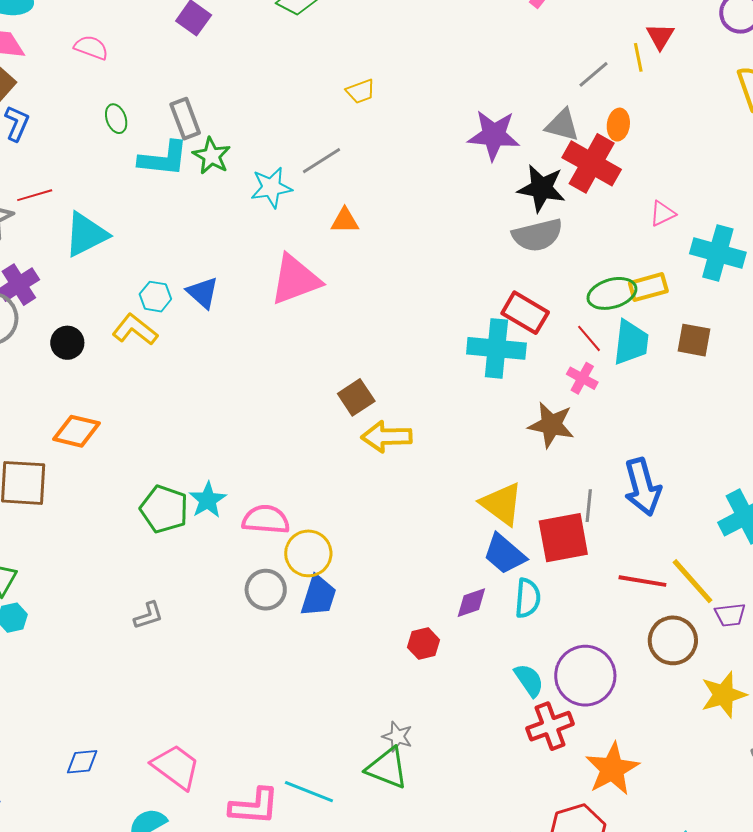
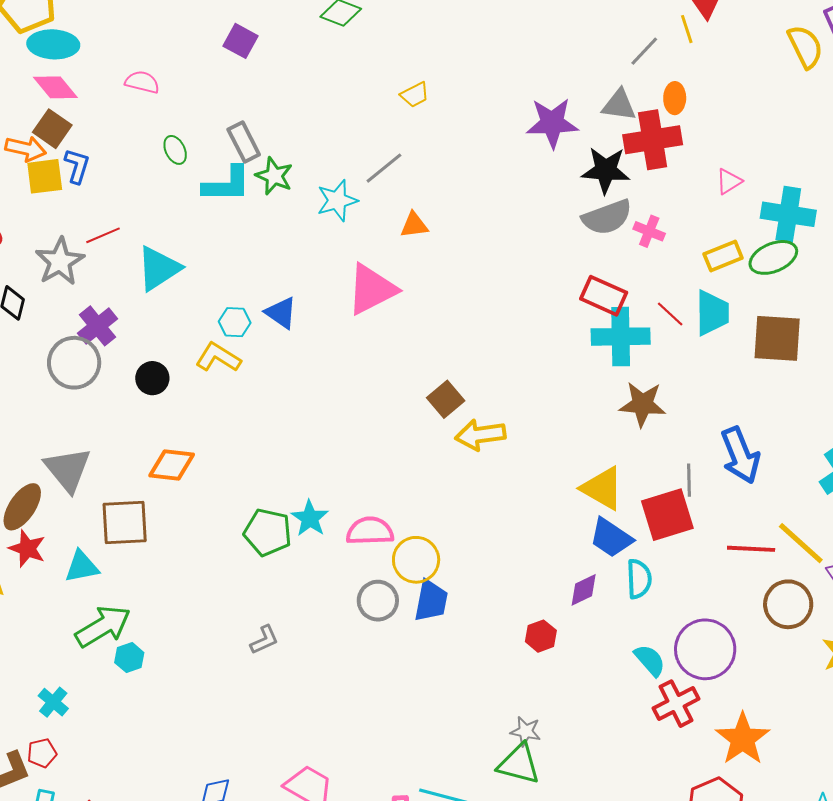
red cross: (592, 163) -> (653, 140), turned -32
green ellipse: (612, 293) -> (773, 257), moved
brown square: (694, 340) -> (777, 338), moved, size x1.5
cyan cross: (496, 348) -> (621, 337), moved
pink cross: (582, 378) -> (649, 231), moved

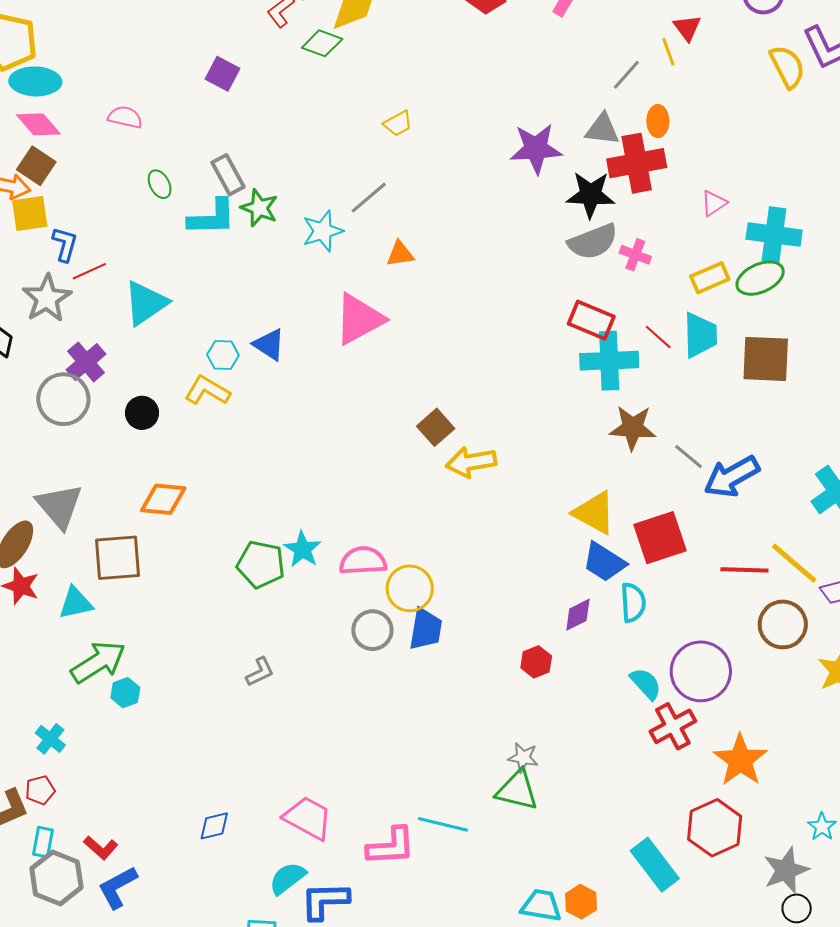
blue L-shape: (77, 166) -> (65, 244), moved
blue arrow: (740, 455) -> (732, 477), turned 84
gray line: (689, 480) -> (689, 457), moved, turned -48

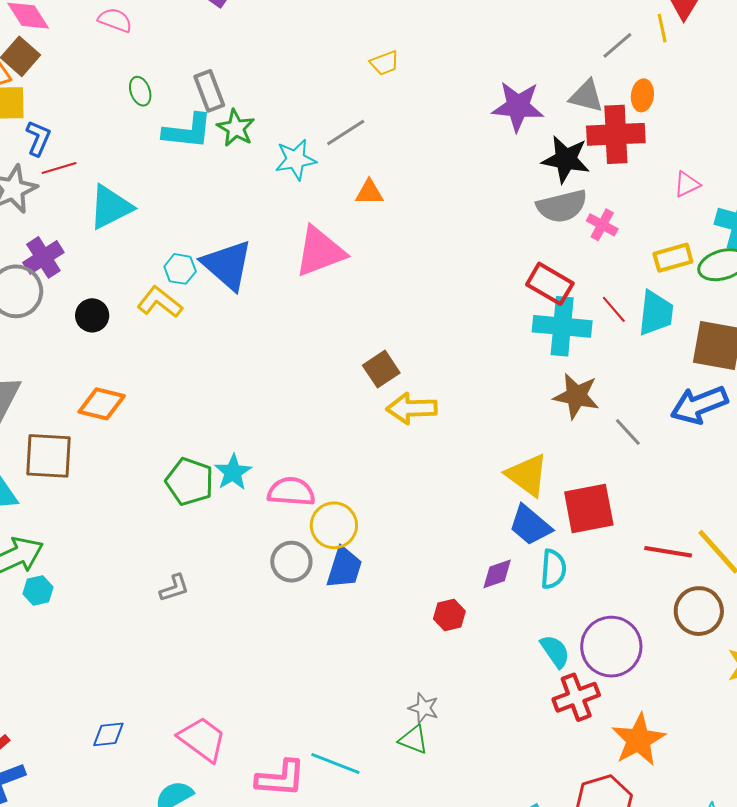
blue triangle: (269, 345) -> (227, 265), size x1.6
blue arrow: (732, 477) -> (699, 405), moved
green triangle: (517, 790) -> (413, 740), size x0.7

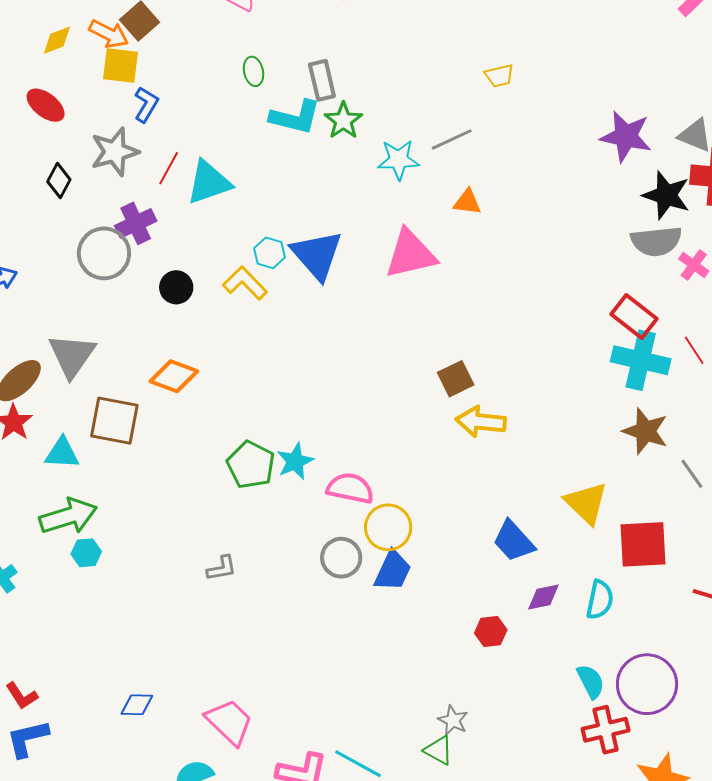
red line: (59, 168) -> (169, 168), moved, turned -52
blue trapezoid: (530, 525) -> (514, 541), moved

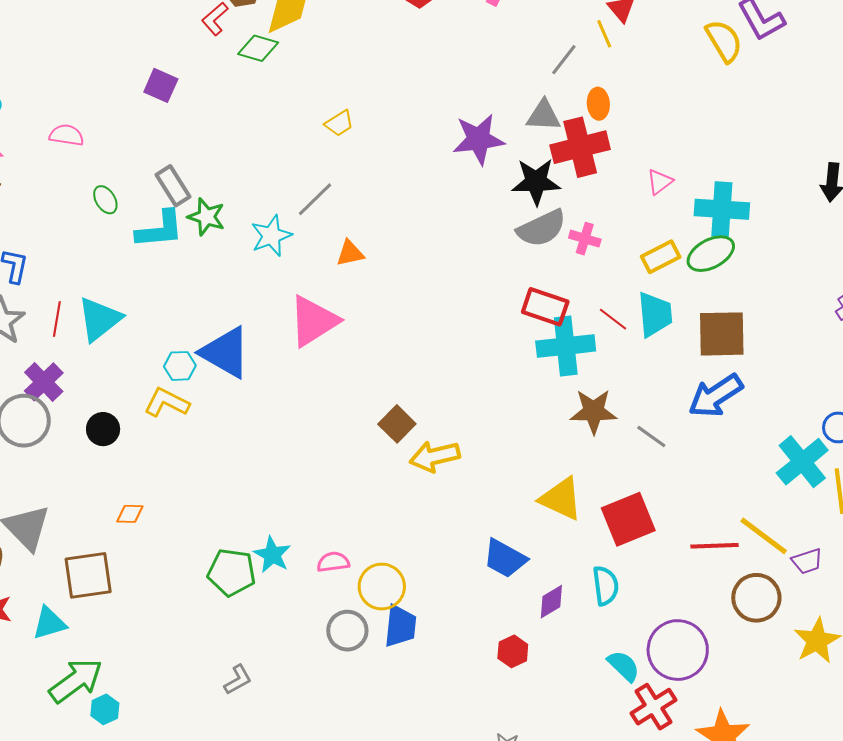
orange diamond: (174, 376) -> (130, 514), size x0.6
pink semicircle: (350, 488) -> (333, 562), size x0.7

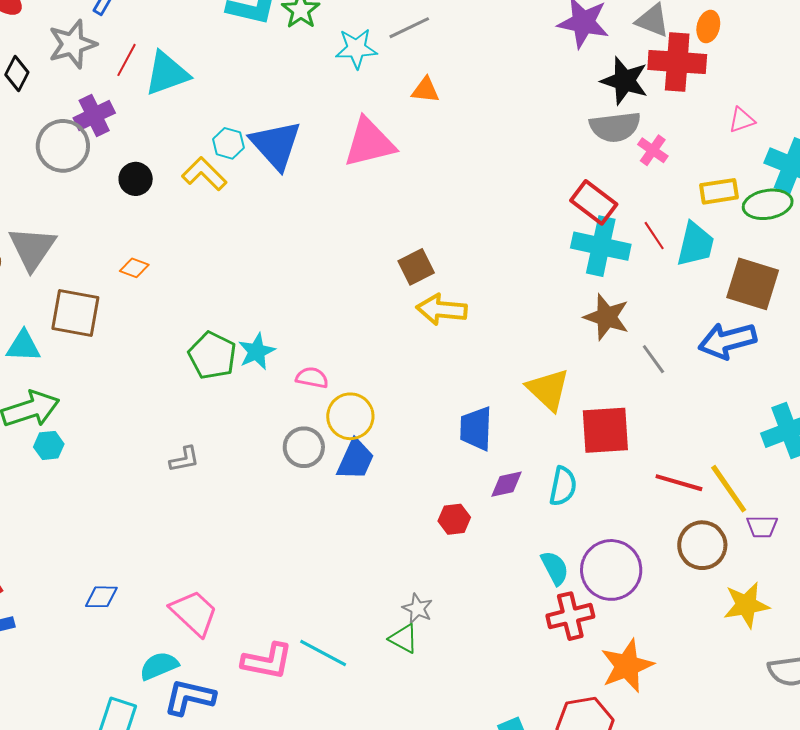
blue trapezoid: (505, 558) -> (476, 429), turned 45

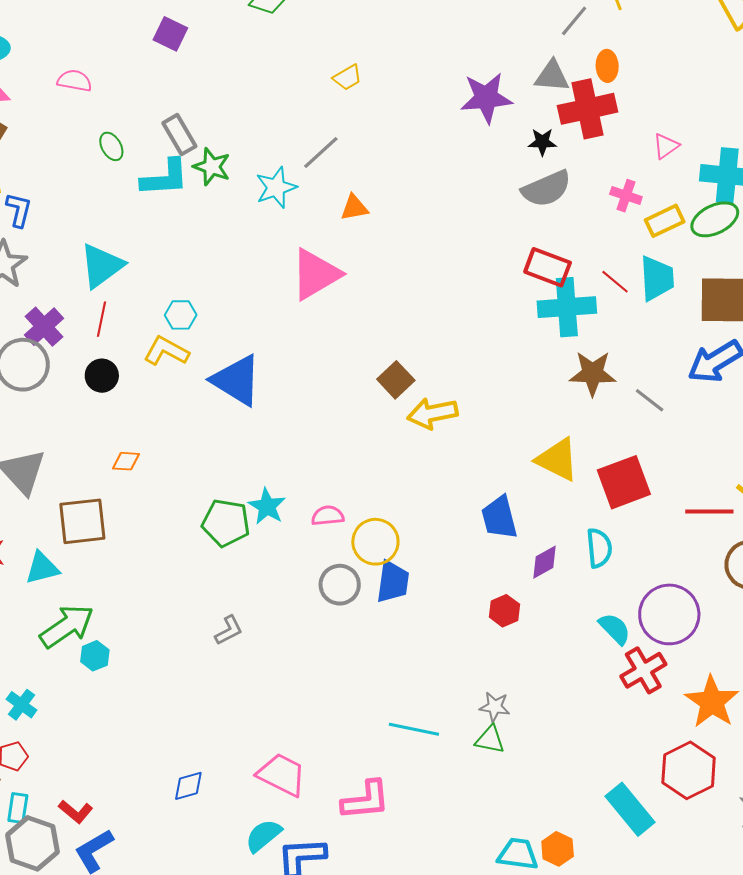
red line: (126, 60) -> (102, 319), moved
black star: (625, 81) -> (542, 142), size x0.6
blue triangle: (276, 145) -> (237, 380), moved
pink cross: (653, 150) -> (626, 196), moved
cyan line: (323, 653) -> (414, 729), moved

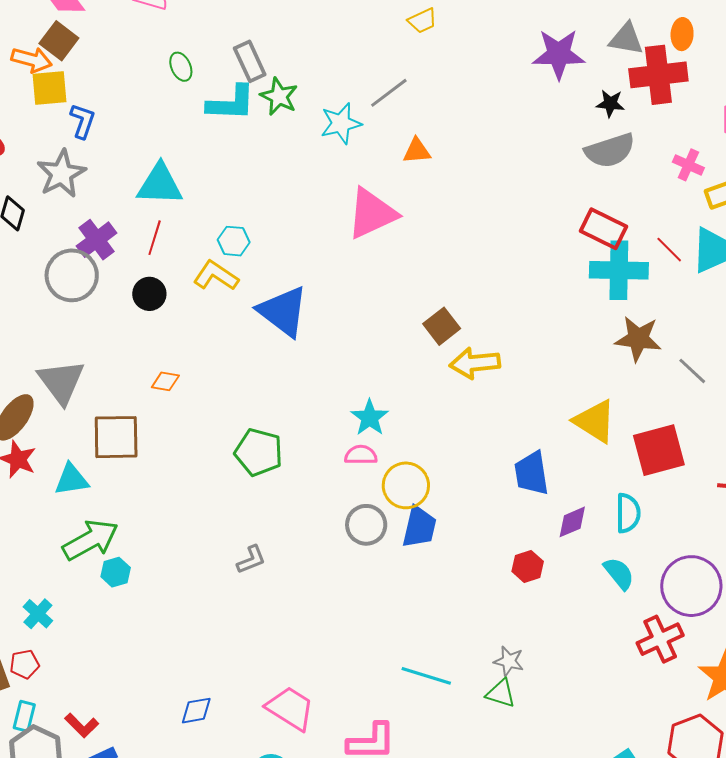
cyan triangle: (102, 266) -> (160, 184), turned 33
cyan star: (267, 506) -> (370, 418), moved
cyan semicircle: (615, 629) -> (619, 573), moved

